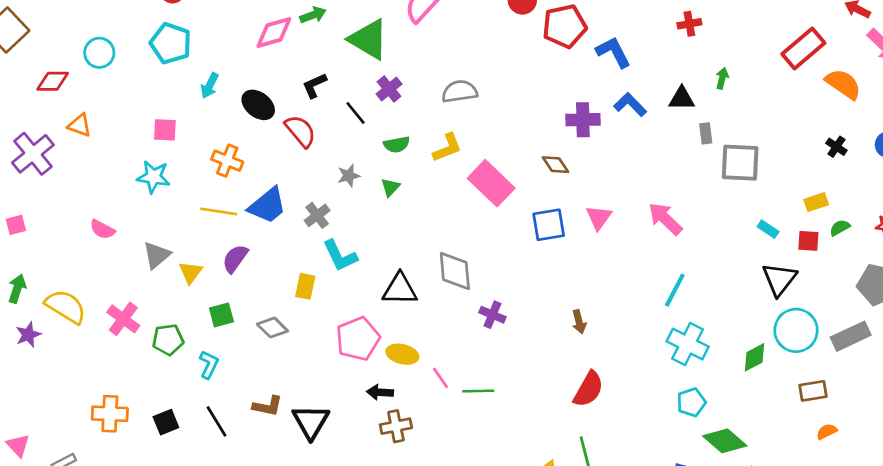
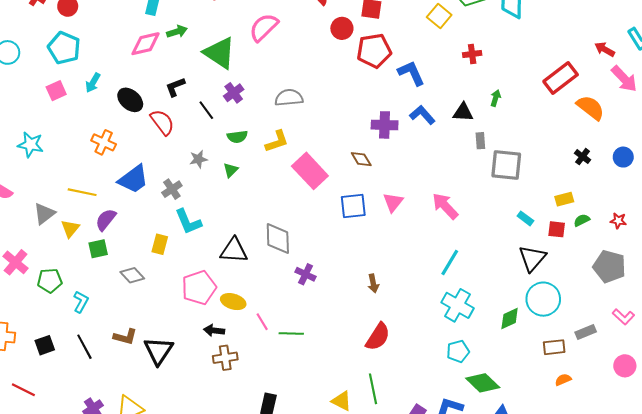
pink square: (165, 130) -> (56, 91), moved, turned -30
cyan star: (153, 177) -> (31, 145), moved
yellow line: (219, 211) -> (82, 192), moved
green square: (221, 315) -> (98, 249), moved
gray rectangle: (851, 336) -> (586, 332), moved, size x0.7

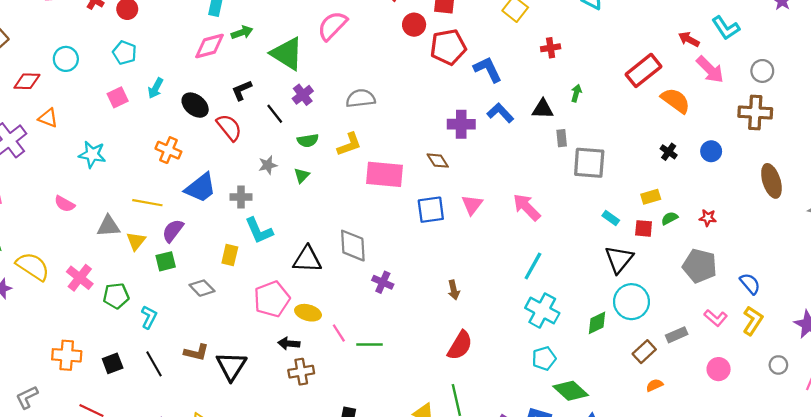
cyan pentagon: (64, 48) -> (125, 53), size x0.7
pink rectangle: (310, 171) -> (385, 174), turned -40
gray cross: (172, 189) -> (241, 197), turned 36
gray triangle: (44, 214) -> (108, 226), turned 35
brown rectangle: (554, 347) -> (644, 352), turned -35

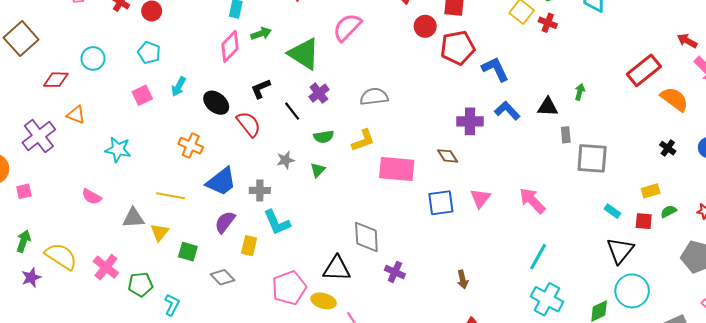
pink diamond: (209, 46) -> (230, 46), turned -32
red cross: (551, 48) -> (548, 23), moved, turned 30
purple semicircle: (173, 231) -> (225, 222), moved
black triangle: (307, 259) -> (337, 269), moved
green square: (166, 261) -> (188, 252), turned 30

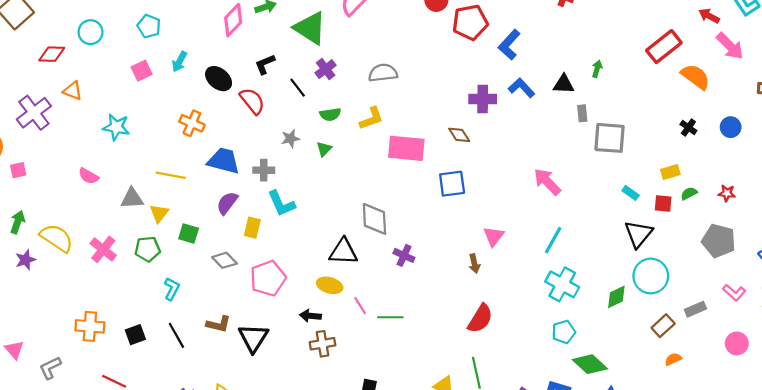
blue L-shape: (495, 69) -> (509, 45), turned -112
blue trapezoid: (221, 182) -> (224, 161), turned -128
pink triangle: (480, 198) -> (494, 236), moved
green pentagon: (140, 284) -> (148, 249), moved
pink pentagon: (289, 288) -> (268, 278), moved

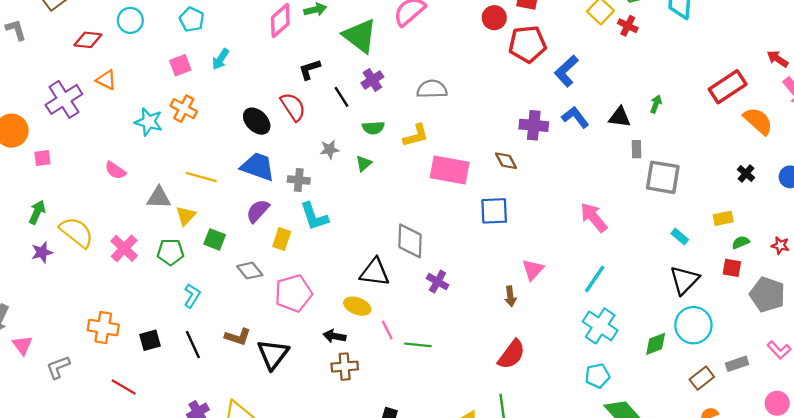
black ellipse: (219, 79) -> (257, 121), moved
orange cross: (192, 123) -> (184, 109), moved
red square: (663, 203) -> (732, 268), moved

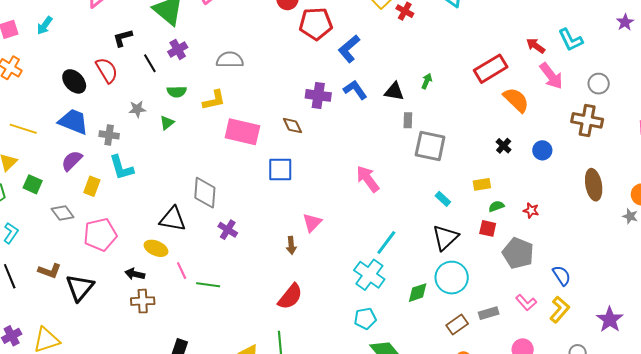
cyan line: (595, 279) -> (386, 243), moved

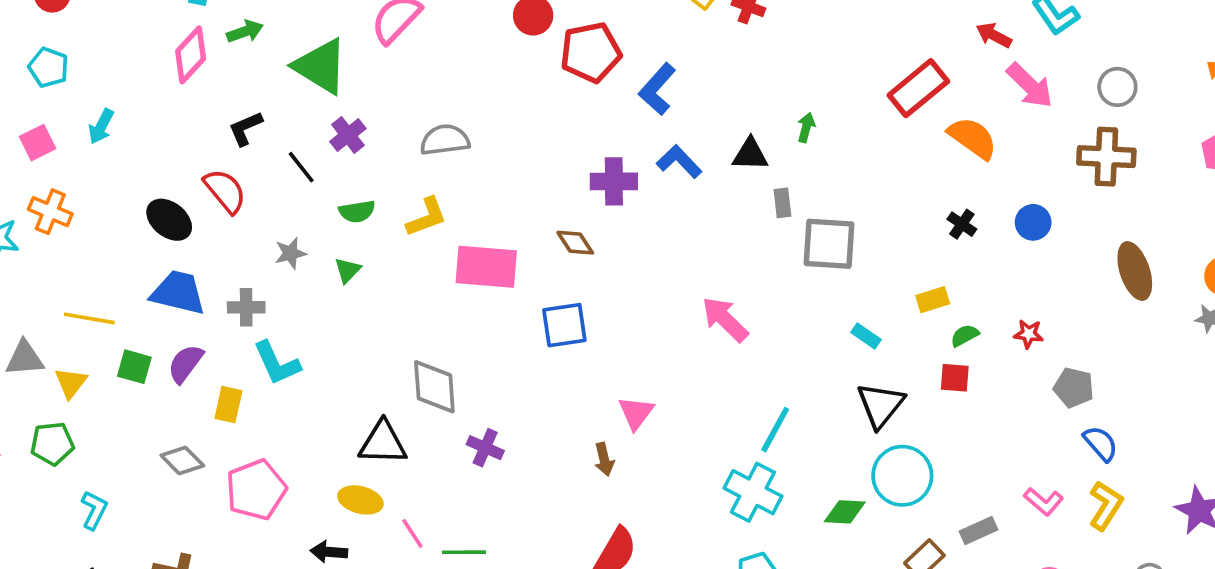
green square: (33, 184) -> (134, 367), moved
gray pentagon: (518, 253) -> (1074, 388), moved, size x0.7
green diamond: (418, 293) -> (845, 512), turned 30

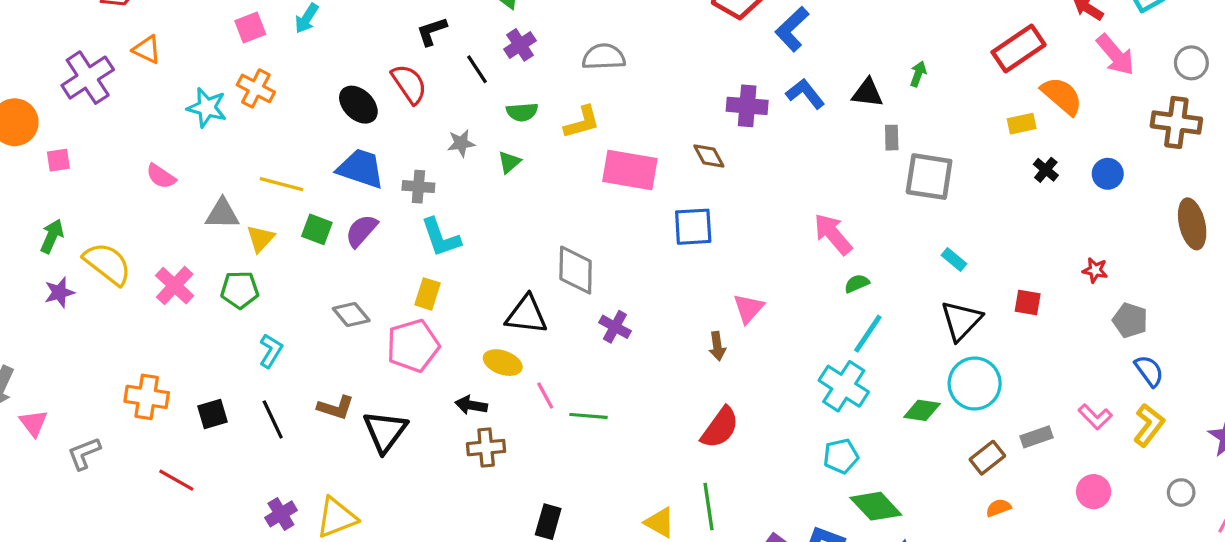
yellow rectangle: (933, 300) -> (1022, 124), moved
green semicircle: (965, 335) -> (857, 283), moved
yellow rectangle: (228, 405) -> (427, 294), moved

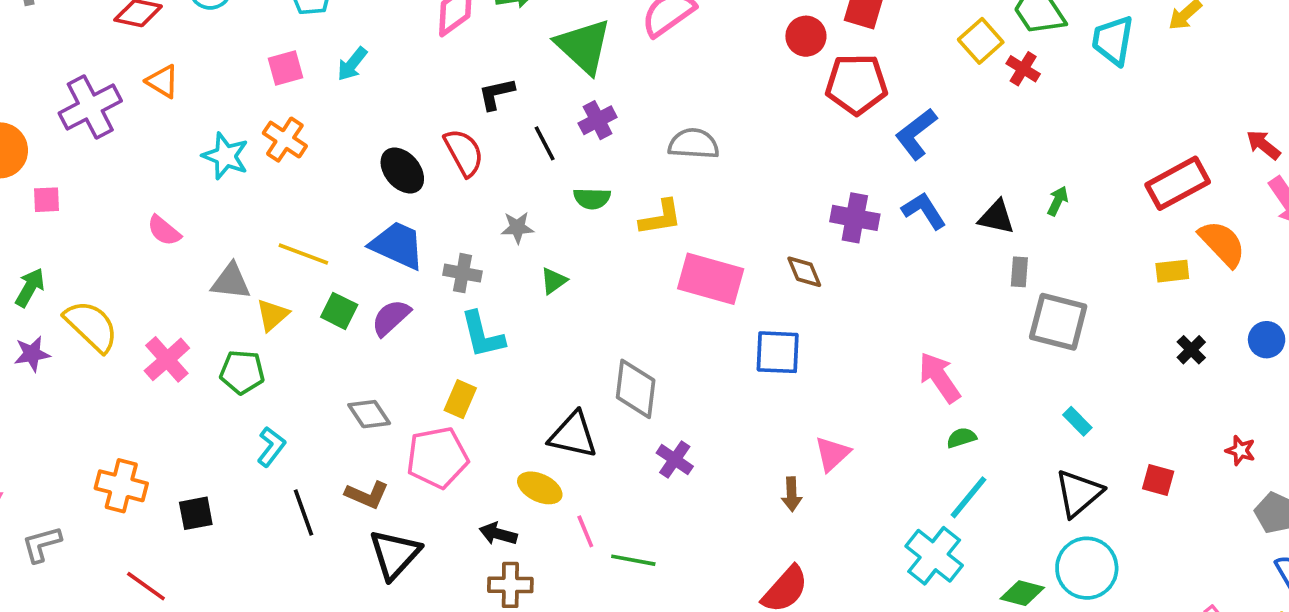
green triangle: (509, 162) -> (554, 281), moved
black cross: (1046, 170) -> (1191, 350), moved
brown L-shape: (336, 408) -> (367, 495), moved
black line: (273, 419) -> (304, 513), moved

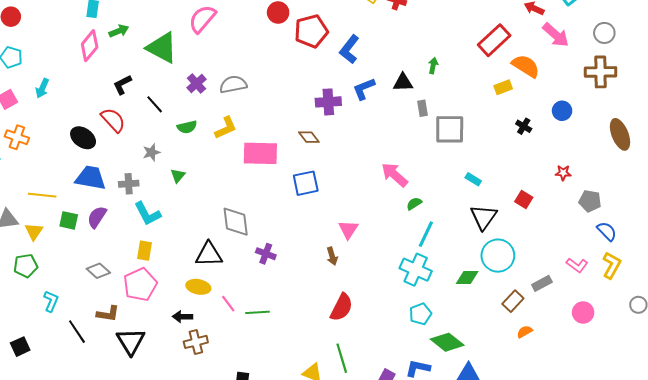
purple cross: (598, 120) -> (197, 83), moved
blue L-shape: (924, 211) -> (364, 89), turned -65
red square: (1158, 480) -> (524, 199), turned 30

